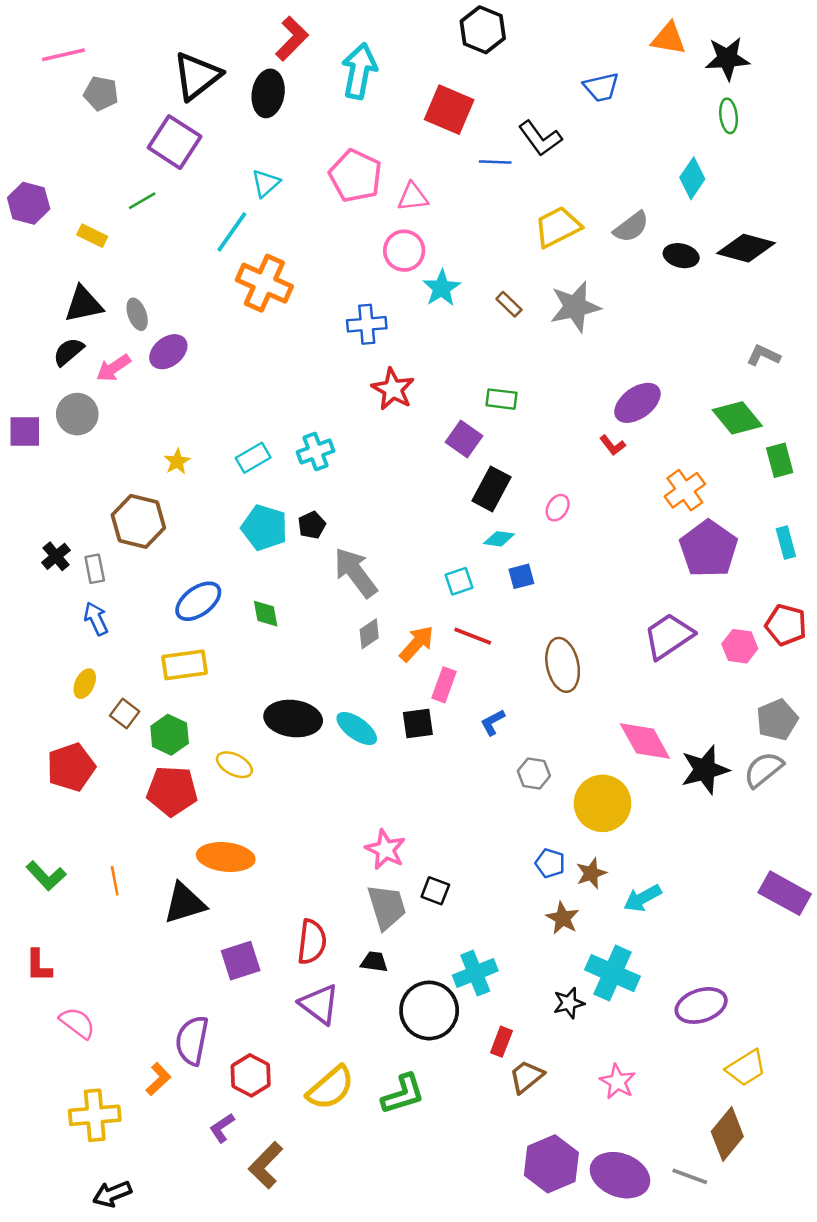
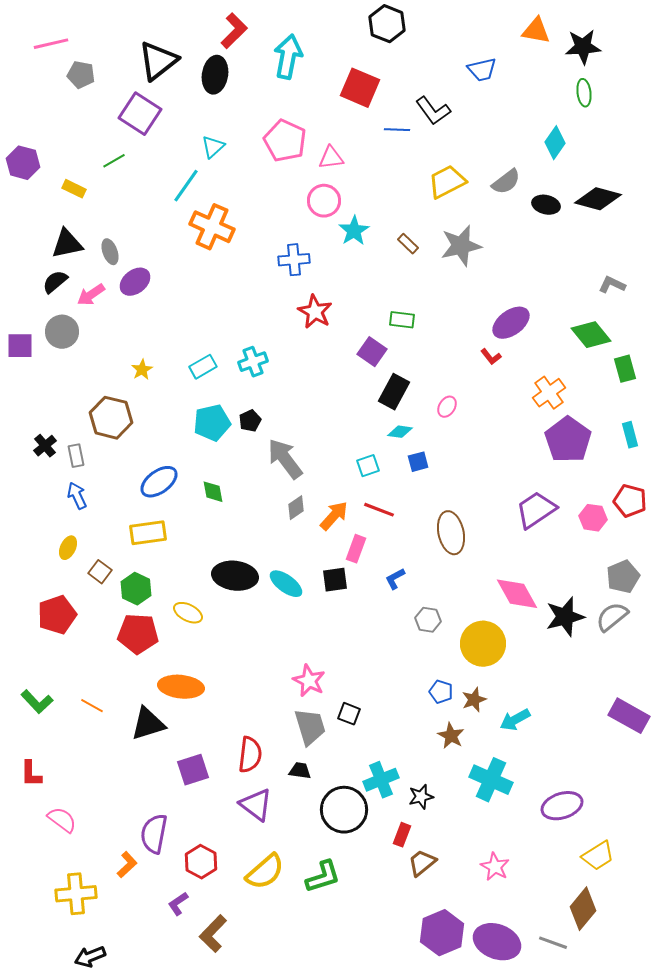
cyan pentagon: (264, 528) -> (212, 423), turned -30
orange line: (115, 881) -> (92, 706), turned -50
black star: (569, 1003) -> (421, 797), moved

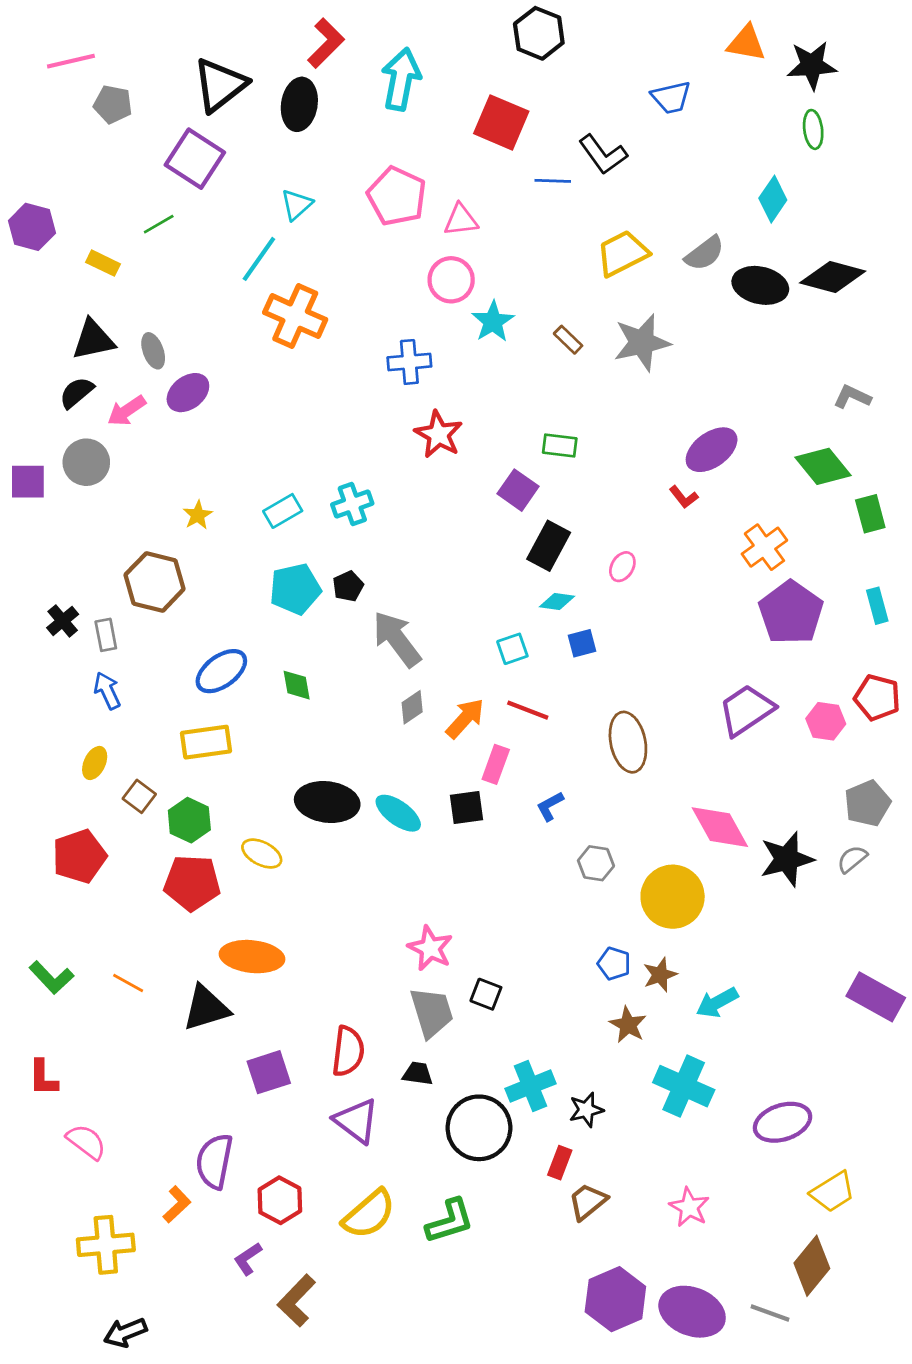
black ellipse: (546, 205) -> (760, 285), size x1.4
gray semicircle: (612, 617) -> (852, 859), size x0.7

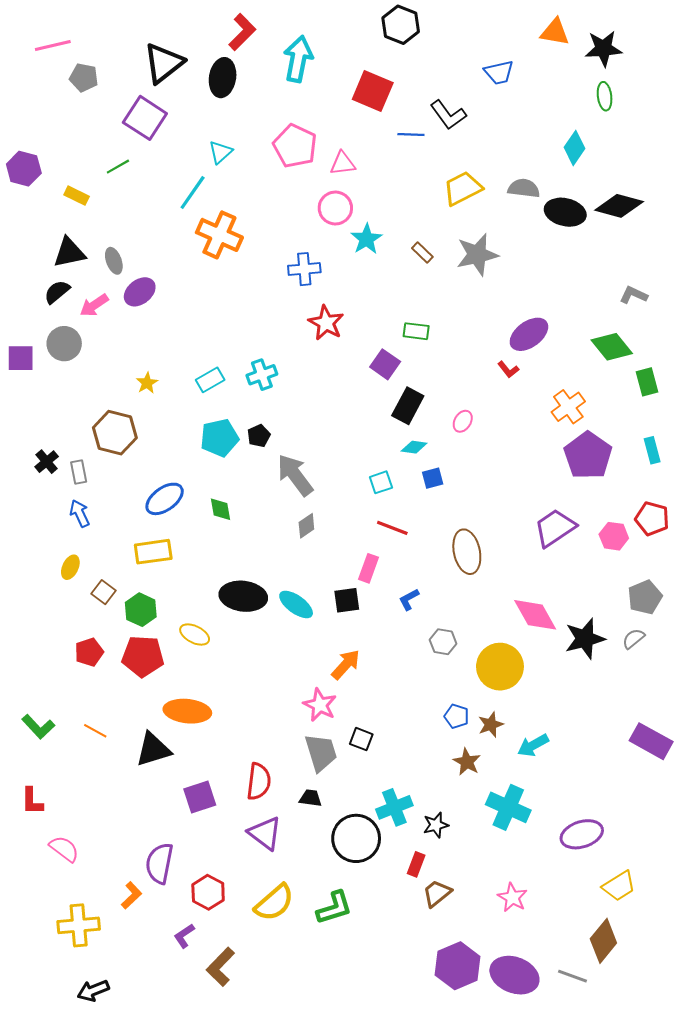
gray semicircle: (705, 253) -> (524, 188), turned -136
orange arrow: (465, 718) -> (346, 665), moved
red pentagon: (79, 856) -> (89, 652), moved, size x0.7

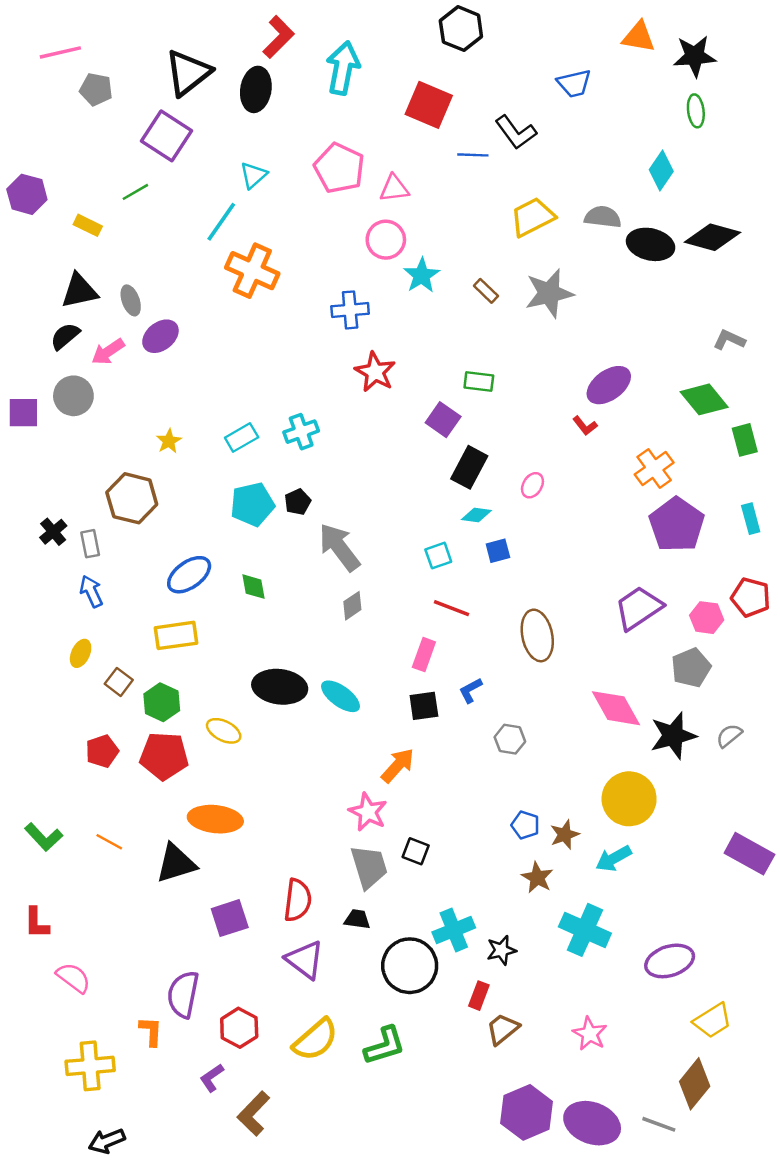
gray pentagon: (645, 597) -> (691, 668), moved
black square: (347, 600) -> (424, 706), moved
yellow circle: (500, 667) -> (629, 799), moved
orange L-shape: (131, 895) -> (151, 1031), turned -44

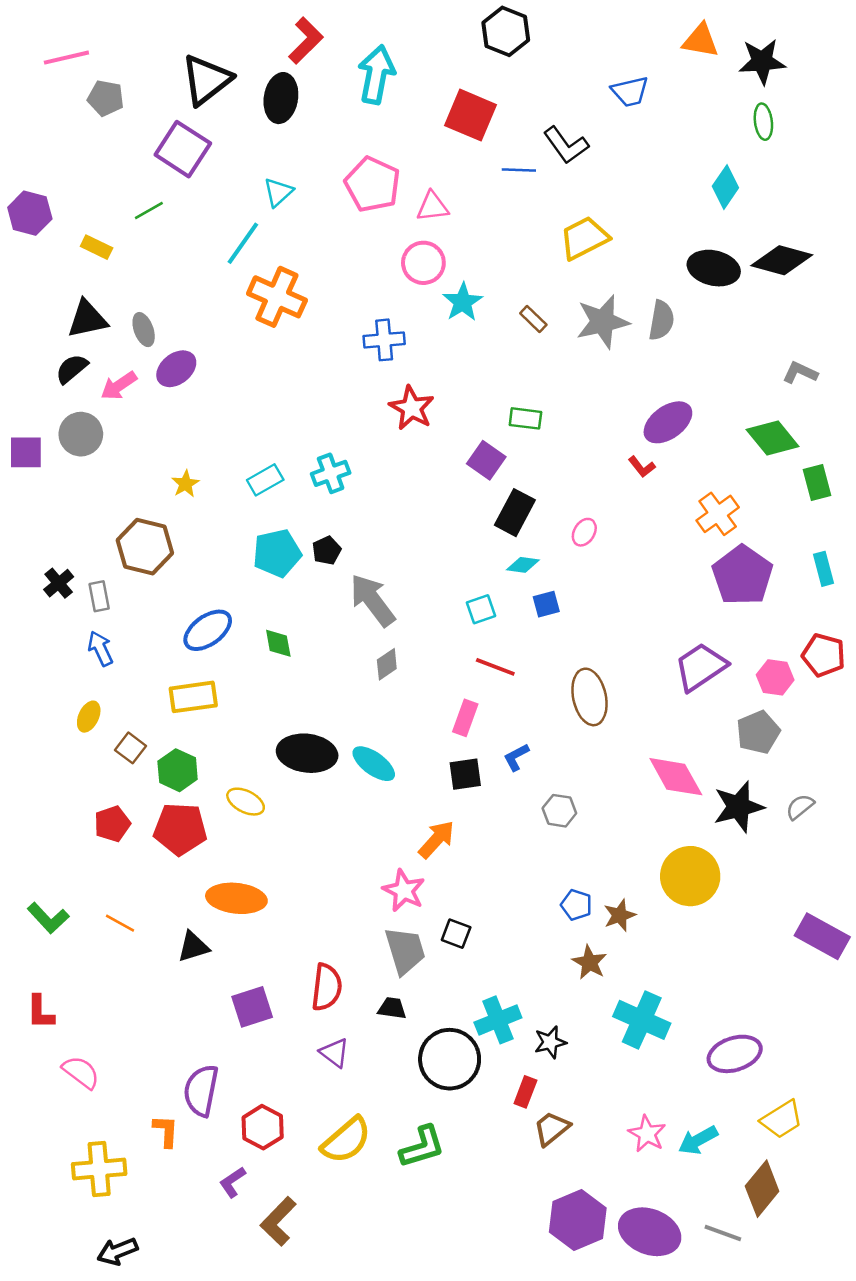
gray semicircle: (603, 217) -> (661, 320), moved, turned 93
cyan arrow: (614, 858) -> (698, 1140), moved
black triangle: (176, 863) -> (193, 947), size x0.7
purple triangle: (305, 960) -> (335, 1053), size x0.7

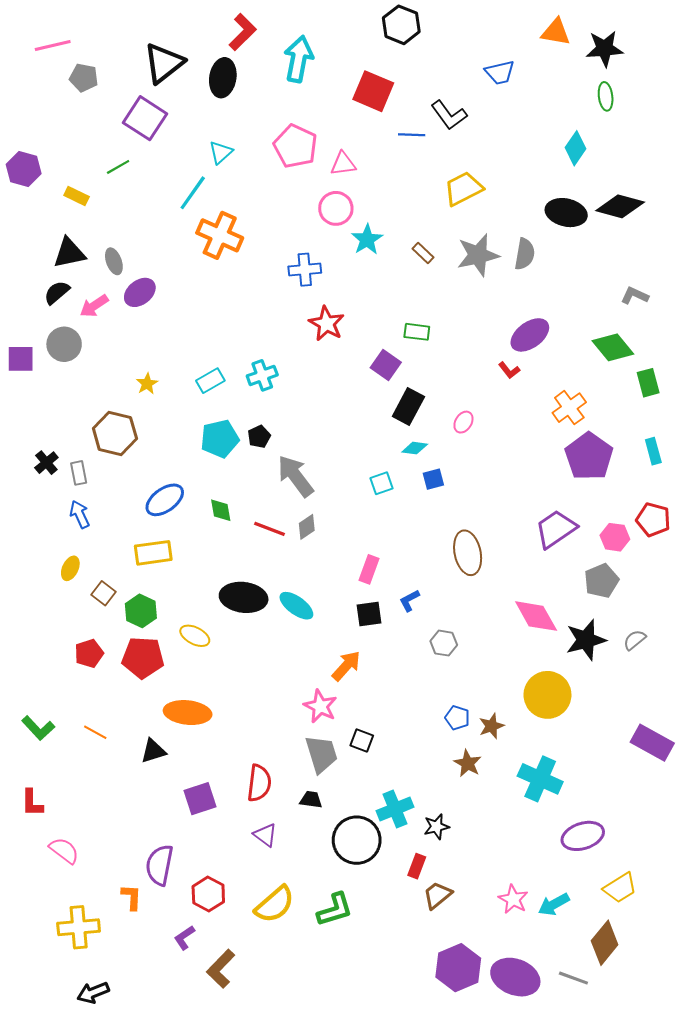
red line: (495, 667) -> (269, 529), moved
cyan cross: (642, 1020) -> (540, 779), moved

